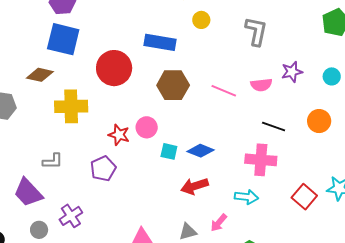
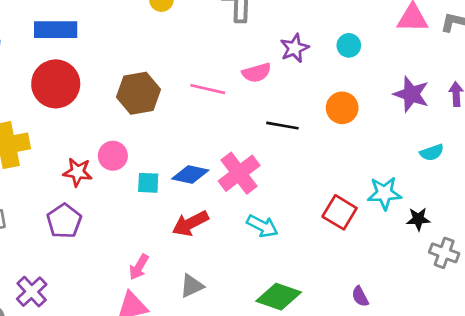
blue rectangle: (160, 42) -> (56, 30), moved
pink cross: (261, 160) -> (239, 173), moved, turned -32
cyan arrow: (246, 197) -> (262, 226), turned 30
pink arrow: (219, 223) -> (139, 267), moved

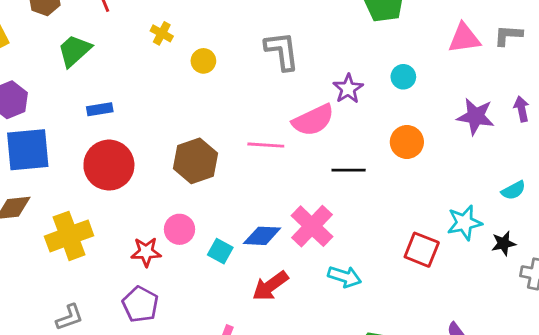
blue rectangle: (56, 30) -> (100, 109), size x0.6
pink semicircle: (257, 73) -> (313, 120), size x1.4
cyan semicircle: (432, 152) -> (513, 190), moved
cyan square: (148, 183) -> (220, 251), turned 35

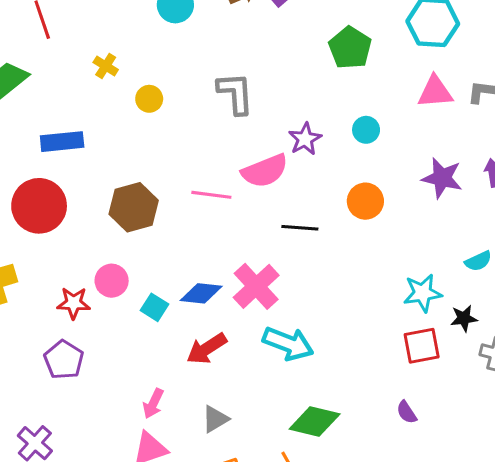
blue rectangle: (100, 109) -> (62, 142), moved, size x1.5
red square: (422, 250) -> (422, 346), moved, turned -36
cyan arrow: (345, 277) -> (288, 344), size x1.4

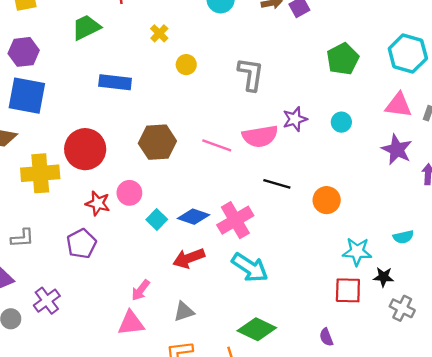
purple star: (442, 178) -> (397, 150), moved
orange circle: (365, 201) -> (327, 200), moved
red circle: (39, 206) -> (85, 149), moved

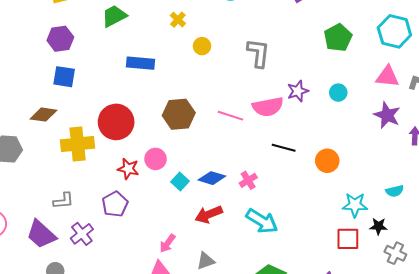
blue square: (27, 96) -> (64, 77), size x0.7
pink cross: (235, 220) -> (248, 180), size x0.6
purple cross: (47, 301) -> (82, 234), moved

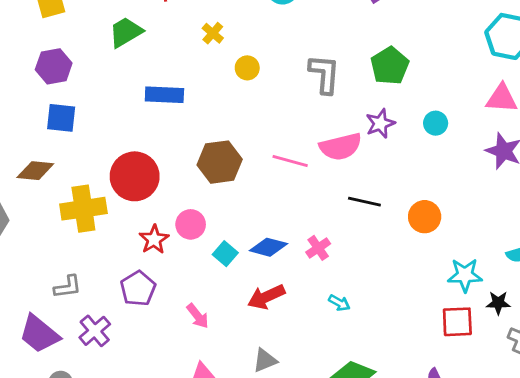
green pentagon: (338, 38) -> (390, 66), moved
red star: (128, 169) -> (154, 239), turned 30
cyan arrow: (262, 221) -> (339, 303), size x0.5
pink arrow: (167, 243) -> (198, 316), moved, turned -72

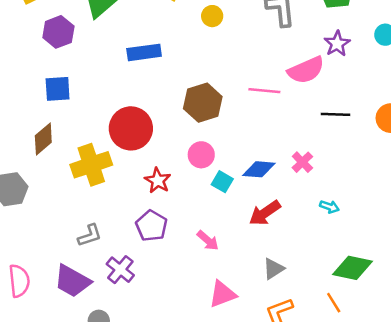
purple hexagon: (54, 66) -> (58, 32), moved
brown diamond: (35, 171) -> (43, 139), turned -36
pink circle: (191, 224) -> (201, 155), moved

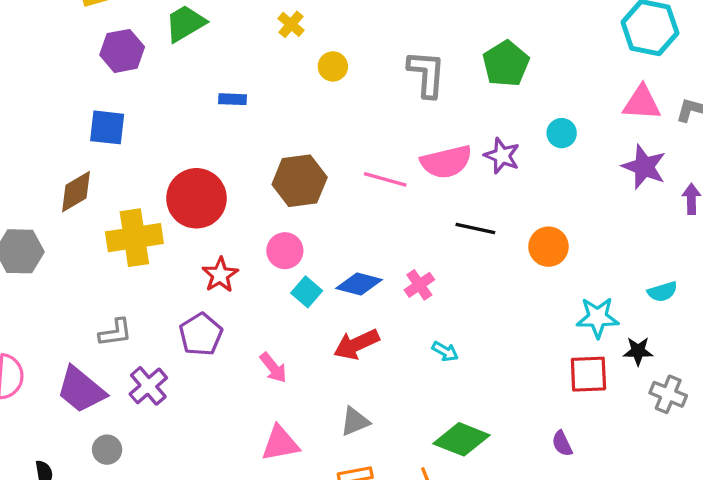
purple star: (337, 44) -> (502, 156), moved, turned -30
blue rectangle: (144, 52) -> (232, 99), size x0.6

